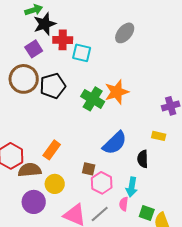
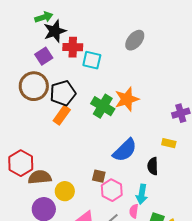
orange rectangle: (52, 150) -> (62, 115), moved

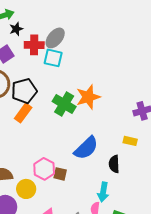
black star: (55, 31) -> (16, 29), size x0.6
gray ellipse: (135, 40) -> (55, 38), moved
pink hexagon: (112, 190) -> (44, 169), moved

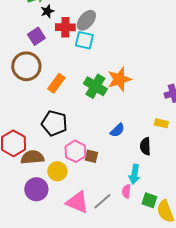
black pentagon: (24, 91) -> (54, 123), moved, turned 30
orange rectangle: (23, 113) -> (56, 83), moved
blue semicircle: (86, 148) -> (117, 130), size x0.6

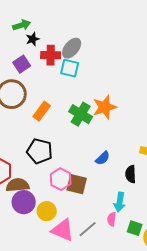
brown square: (91, 156) -> (77, 184), size x1.5
yellow circle: (57, 171) -> (47, 211), moved
purple circle: (36, 189) -> (24, 202), moved

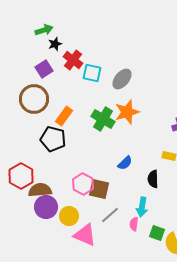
gray ellipse: (72, 48) -> (122, 79), moved
red cross: (51, 55) -> (73, 60), turned 36
black pentagon: (40, 151) -> (53, 139), moved
gray line: (88, 229) -> (110, 215), moved

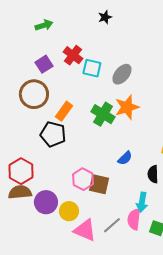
black star: (55, 44) -> (105, 17), moved
brown semicircle: (40, 190) -> (20, 192), moved
gray line: (110, 215) -> (112, 225), moved
pink semicircle: (134, 224) -> (134, 219), size x1.5

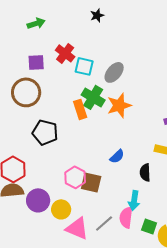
purple square: (44, 64) -> (36, 62), turned 30
orange rectangle: (64, 111) -> (80, 109), moved, turned -54
green cross: (103, 114) -> (93, 97), moved

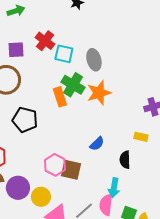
gray ellipse: (114, 72) -> (94, 60), turned -55

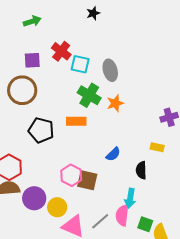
orange star: (99, 93) -> (115, 103), size x0.7
orange rectangle: (60, 97) -> (76, 121), moved, turned -72

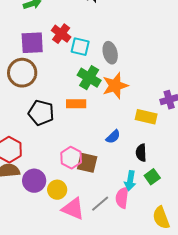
purple square: (32, 60) -> (32, 43), size x1.4
orange star: (115, 103) -> (115, 86), size x1.5
yellow rectangle: (157, 147) -> (146, 117), moved, size x1.5
green square: (145, 224) -> (152, 177), moved, turned 35

